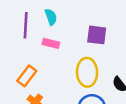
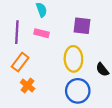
purple line: (26, 25) -> (17, 32), moved

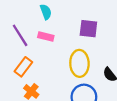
purple line: (17, 32) -> (20, 35), turned -35

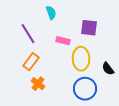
pink rectangle: (46, 36) -> (63, 41), moved

